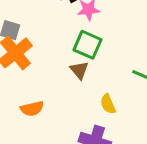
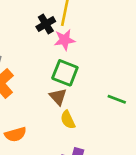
yellow semicircle: (108, 104) -> (68, 120), moved

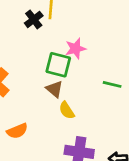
pink star: (65, 40) -> (76, 49), moved

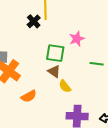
pink star: (76, 49) -> (77, 39), moved
orange semicircle: (17, 131) -> (29, 96), moved

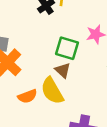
yellow semicircle: (65, 86) -> (52, 91), moved, size x1.6

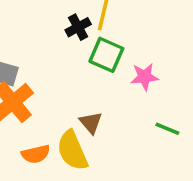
green square: (67, 48) -> (106, 55), moved

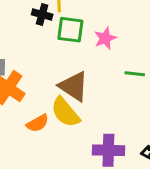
black cross: (78, 27) -> (42, 14), turned -30
brown triangle: (91, 123) -> (74, 86), size x1.6

